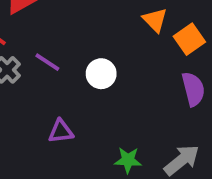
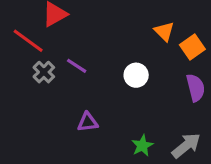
white circle: (101, 74) -> (136, 75), moved
green star: (128, 160) -> (142, 146), turned -30

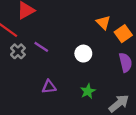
green star: (142, 146) -> (88, 91), moved

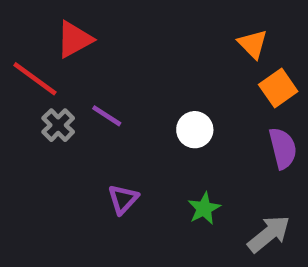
orange triangle: (103, 23) -> (253, 44), moved
purple triangle: (49, 87) -> (123, 199), turned -40

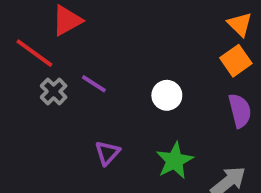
orange triangle: (253, 44) -> (240, 24), moved
green star: (204, 208) -> (175, 161), size x1.4

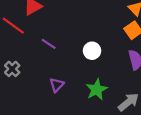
gray cross: (54, 91) -> (12, 69), moved

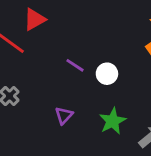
purple line: (49, 44) -> (75, 65), moved

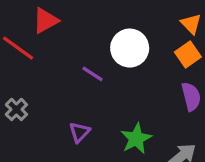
white circle: (107, 74) -> (130, 48), moved, size x1.5

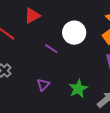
red triangle: (46, 21) -> (32, 16), moved

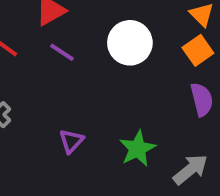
purple line: (51, 49) -> (62, 52), moved

